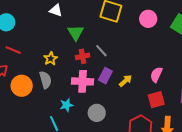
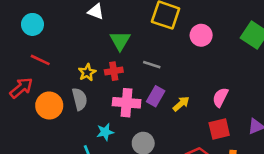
pink circle: (148, 19) -> (201, 35), moved
gray line: (101, 51) -> (152, 65), turned -32
red cross: (83, 56) -> (114, 71), moved

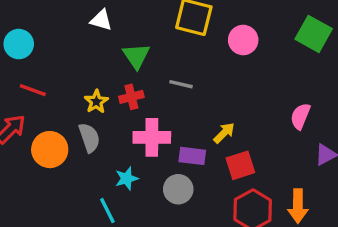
purple rectangle: (156, 96) -> (192, 156), moved, turned 72
pink semicircle: (220, 97) -> (300, 116), moved
red square: (219, 129) -> (240, 165), moved

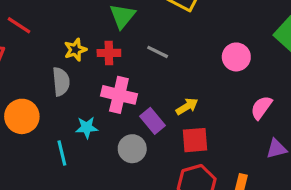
pink circle: (243, 40) -> (236, 57), moved
orange circle: (50, 150) -> (22, 116), moved
purple rectangle: (192, 156) -> (152, 121), turned 30

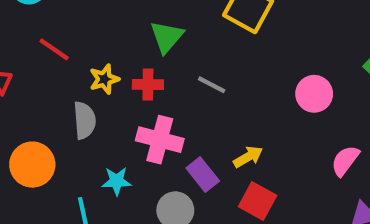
red line: (19, 25) -> (54, 49), moved
red square: (195, 140) -> (258, 201), turned 32

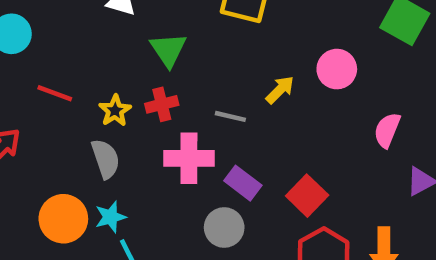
gray line: (212, 85) -> (230, 116), moved
yellow arrow: (248, 157) -> (280, 90), moved
cyan star: (117, 181) -> (111, 217), moved
red square: (258, 201) -> (307, 196), turned 30

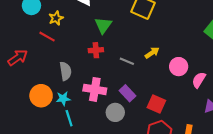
pink circle: (337, 69) -> (179, 67), moved
yellow star: (115, 111) -> (56, 18), moved
pink cross: (189, 158) -> (95, 89), moved
red square: (307, 196) -> (156, 104), turned -30

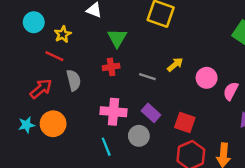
red arrow: (18, 58) -> (41, 89), moved
gray semicircle: (65, 71) -> (74, 80), moved
cyan star: (63, 99) -> (26, 125), moved
cyan line: (69, 118) -> (106, 147), moved

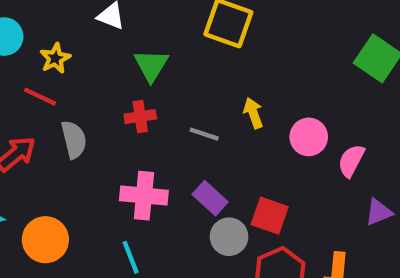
yellow arrow: (175, 65) -> (253, 113), turned -70
orange circle: (53, 124) -> (45, 240), moved
gray circle: (139, 136) -> (229, 237), moved

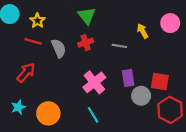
pink circle: (309, 137) -> (170, 23), moved
gray semicircle: (74, 140) -> (59, 48), moved
pink cross: (144, 196) -> (94, 82), turned -35
purple rectangle: (210, 198) -> (128, 78), turned 49

